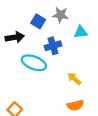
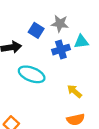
blue cross: (53, 46) -> (61, 50), moved

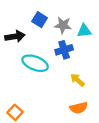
gray star: (60, 24) -> (63, 25), moved
blue cross: (61, 50) -> (64, 50), moved

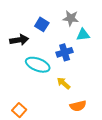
gray star: (63, 25) -> (71, 18), moved
yellow arrow: (77, 80) -> (63, 83), moved

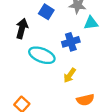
black arrow: (19, 40) -> (22, 28), turned -66
yellow arrow: (63, 83) -> (70, 75), turned -96

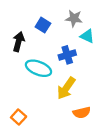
cyan triangle: (91, 23) -> (87, 36), turned 32
yellow arrow: (70, 75) -> (66, 88), size x1.5

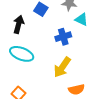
cyan ellipse: (38, 68) -> (22, 54), moved

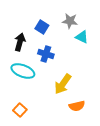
blue cross: (63, 37) -> (46, 54), moved, turned 35

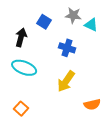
cyan triangle: (82, 37) -> (91, 25), moved
blue cross: (46, 54) -> (67, 48), moved
orange semicircle: (77, 106) -> (92, 104), moved

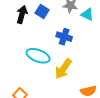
black arrow: (21, 37) -> (22, 14), moved
cyan ellipse: (24, 68) -> (38, 56), moved

